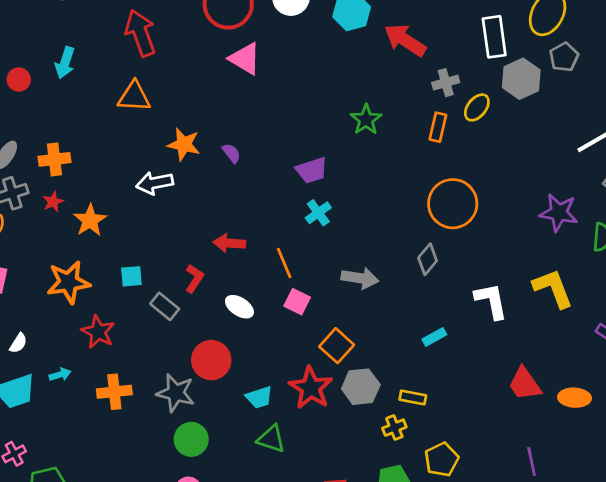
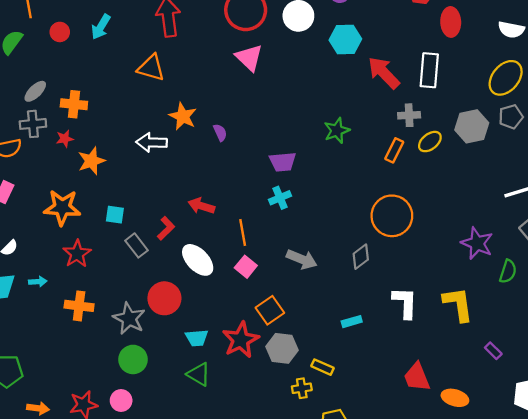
white rectangle: (494, 37) -> (429, 70), moved
white ellipse: (239, 307) -> (198, 260), size x1.4

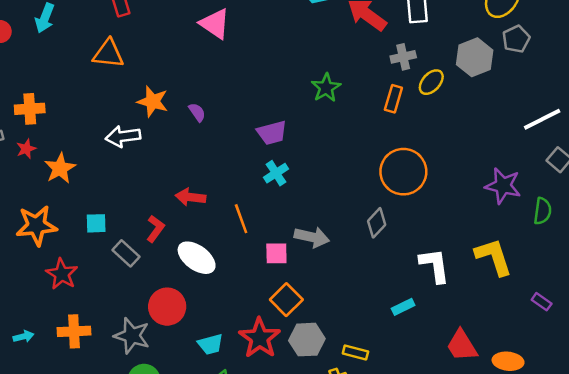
pink square: (246, 267) -> (276, 253), moved, turned -30
cyan arrow: (38, 282) -> (24, 336), moved
cyan rectangle: (352, 322) -> (403, 307), moved

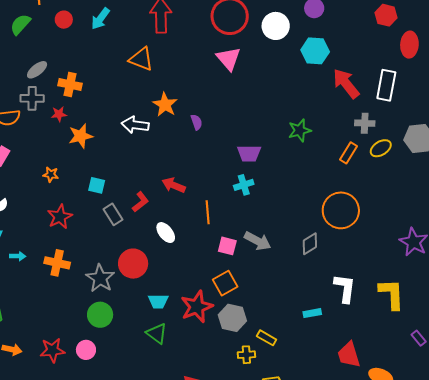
orange star: (36, 225) -> (51, 175), size x0.5
white ellipse: (197, 258) -> (166, 233), size x0.7

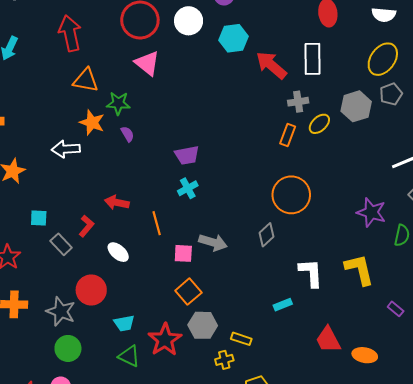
orange triangle: (141, 59) -> (86, 80), moved
green star: (300, 130) -> (118, 103), moved, turned 30
red star: (197, 307) -> (165, 340), moved

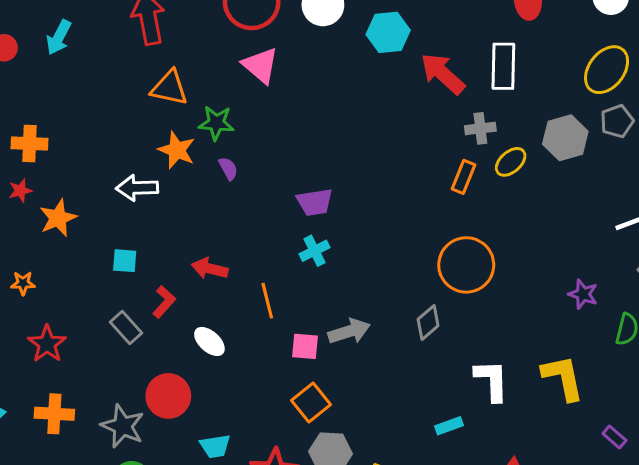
purple star: (371, 212) -> (583, 294), size x0.7
cyan square: (39, 218) -> (125, 261), moved
gray arrow: (213, 242) -> (349, 331), turned -36

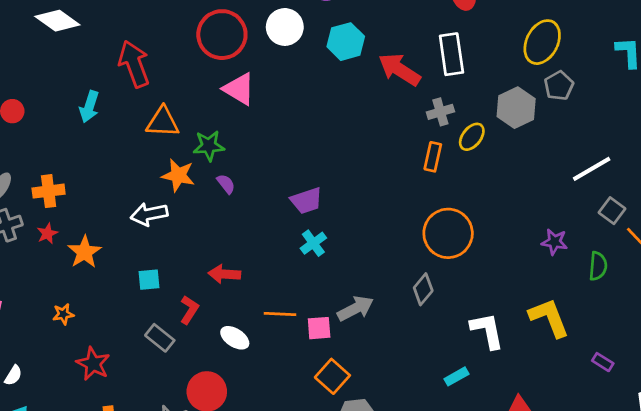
cyan arrow: (59, 37) -> (89, 107), moved
orange line: (267, 301) -> (280, 314), moved, turned -64

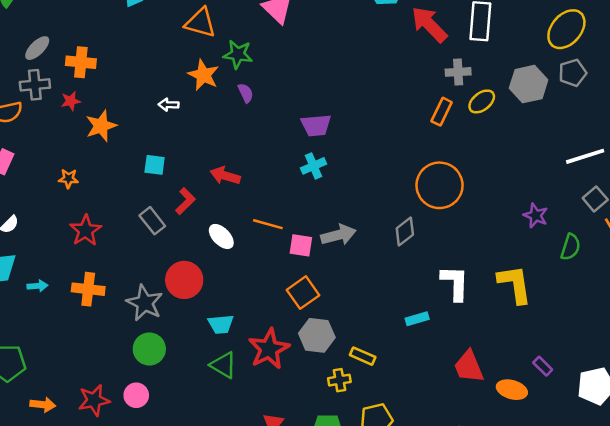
white arrow: (149, 214) -> (169, 105), size x0.6
purple rectangle: (603, 362) -> (543, 366), moved

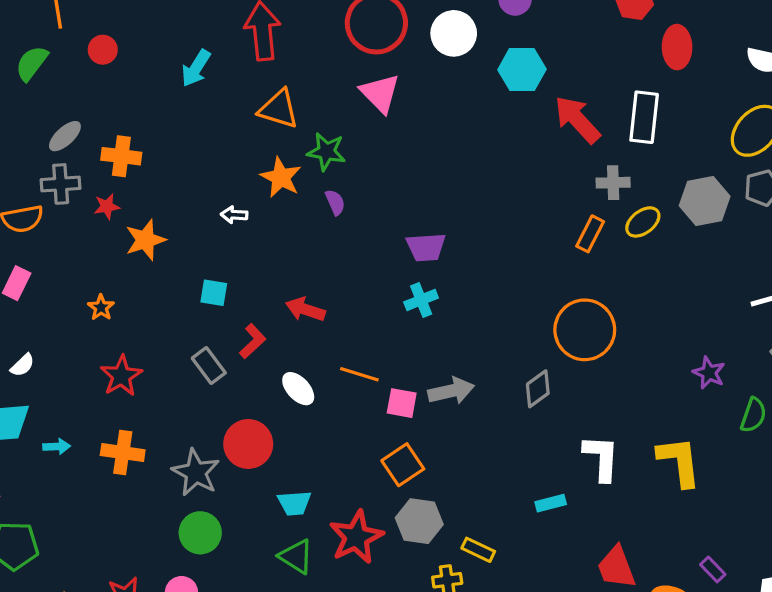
orange star: (68, 179) -> (101, 307), turned 30

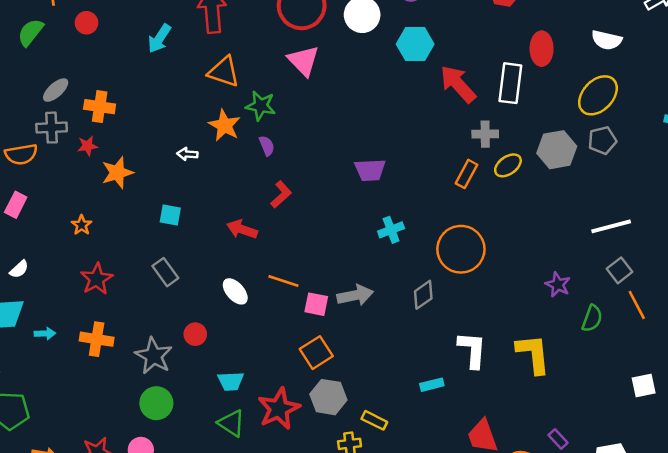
red ellipse: (677, 47) -> (542, 49), moved
purple trapezoid: (426, 247) -> (370, 170), moved
cyan cross: (421, 300) -> (391, 230), moved
red L-shape: (253, 341) -> (281, 194), moved
red circle: (248, 444) -> (195, 334), size x0.6

